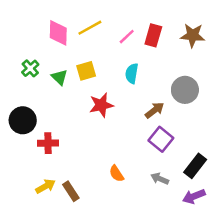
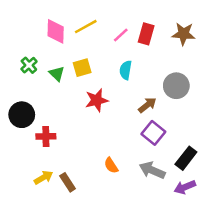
gray arrow: (160, 179) -> (152, 170), size x1.5

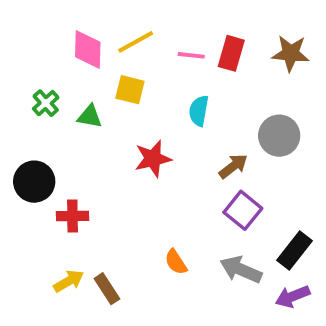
pink line: (121, 35) -> (191, 55), turned 49
yellow square: (82, 68) -> (130, 90), moved, turned 30
green triangle: (57, 74) -> (90, 116), turned -35

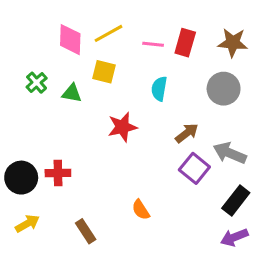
gray circle: (279, 136) -> (224, 89), moved
black circle: (34, 182) -> (21, 178), moved
gray arrow: (241, 270) -> (230, 153), moved
yellow arrow: (69, 281) -> (27, 224), moved

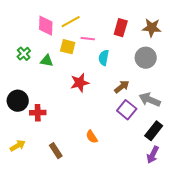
pink line: (153, 44) -> (88, 39), moved
black circle: (21, 178) -> (18, 101), moved
purple arrow: (234, 237) -> (153, 155), turned -42

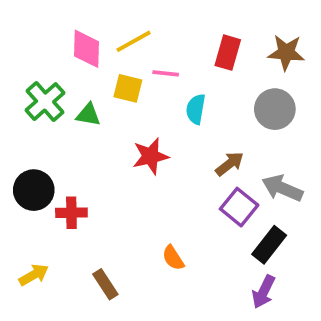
green cross: (24, 54) -> (45, 102), size x1.5
black rectangle: (154, 131) -> (269, 245), moved
purple arrow: (153, 155) -> (264, 292), moved

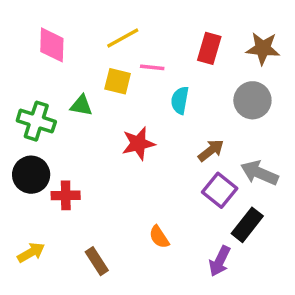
pink diamond: (86, 49) -> (52, 45), moved
green cross: (45, 102) -> (36, 121), moved, turned -30
purple arrow: (264, 292) -> (220, 261), moved

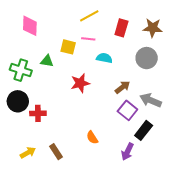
yellow line: (123, 38) -> (89, 16), moved
cyan semicircle: (180, 100) -> (104, 58), turned 91
yellow arrow: (31, 252) -> (28, 153), moved

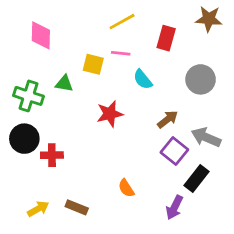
brown star: (153, 28) -> (209, 19), moved
cyan semicircle: (104, 58) -> (143, 79), turned -140
brown rectangle: (56, 152) -> (77, 207), turned -35

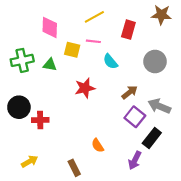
pink diamond: (41, 35) -> (50, 27), moved
green cross: (28, 96) -> (22, 60), moved, turned -30
brown rectangle: (77, 207) -> (74, 168), moved, turned 42

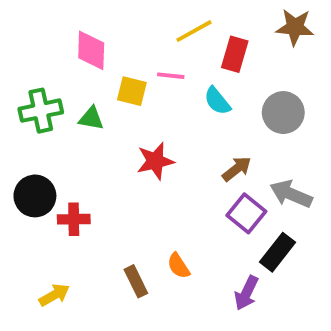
yellow line: (94, 17) -> (194, 31), moved
cyan semicircle: (110, 61) -> (217, 101), moved
brown rectangle: (74, 168) -> (136, 281), moved

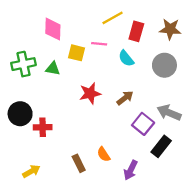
brown star: (295, 27) -> (170, 29), moved
brown arrow: (237, 169) -> (125, 98), moved
purple arrow: (246, 293) -> (131, 170), moved

